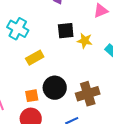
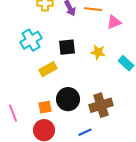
cyan cross: (18, 29) -> (31, 40), turned 30
black square: (66, 31) -> (67, 47), moved

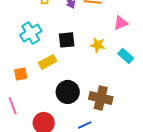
pink triangle: (114, 22) -> (121, 23), moved
brown cross: (101, 105) -> (101, 98), turned 30
orange square: (45, 107) -> (21, 74), moved

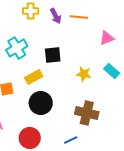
yellow star: (98, 45) -> (84, 74), moved
black circle: (68, 92) -> (41, 103), moved

